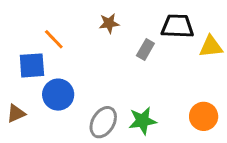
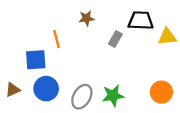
orange line: (54, 39) -> (56, 39), moved, turned 30
blue square: (32, 65) -> (36, 60), moved
blue circle: (58, 95) -> (46, 89), moved

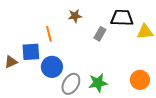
blue circle: (46, 89) -> (52, 67), moved
brown triangle: (13, 90) -> (11, 62), moved

